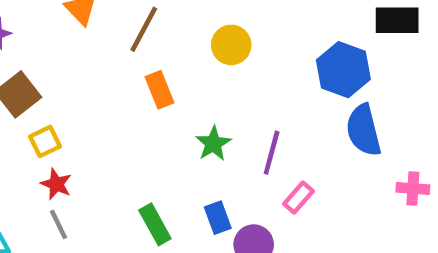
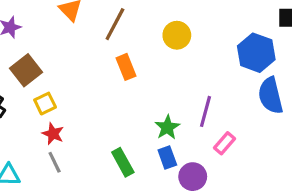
green star: (213, 144) -> (167, 127), moved

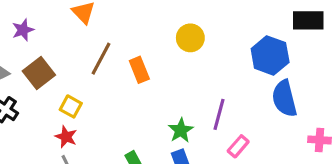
brown line: (115, 24) -> (101, 59), moved
yellow square: (45, 104) -> (71, 106), moved, turned -35

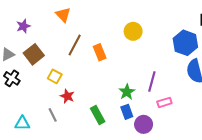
red star: (66, 137) -> (67, 96), moved
pink rectangle: (238, 146) -> (164, 102), turned 32

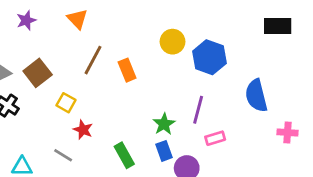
purple star: (23, 26) -> (26, 20), moved
blue hexagon: (185, 43) -> (209, 57), moved
gray line: (53, 115) -> (63, 155), turned -32

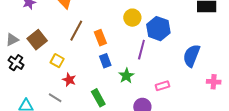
blue semicircle: (256, 96) -> (192, 56), turned 35
purple line: (198, 110) -> (141, 50), moved
blue rectangle: (164, 151) -> (105, 61), moved

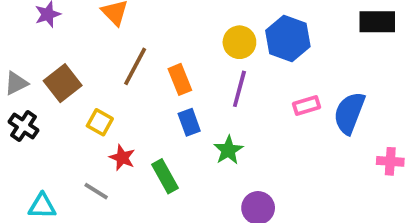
blue hexagon: (158, 29) -> (288, 38), moved
purple line: (141, 50) -> (239, 89), moved
pink rectangle: (162, 86) -> (306, 106), moved
green rectangle: (98, 98) -> (165, 176), moved

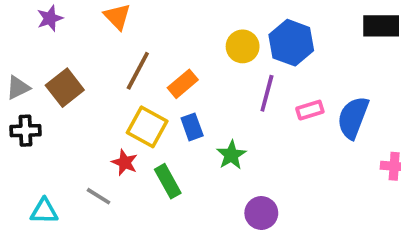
orange rectangle: (180, 79) -> (183, 84), turned 72
purple line: (239, 89) -> (267, 93), moved
yellow square: (100, 122) -> (147, 127), moved, size x1.5
black cross: (24, 126) -> (25, 131), turned -36

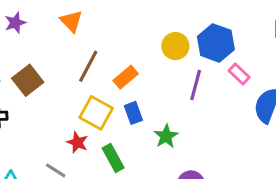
pink rectangle: (310, 110) -> (239, 74), moved, turned 60

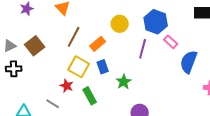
yellow circle: (175, 46) -> (120, 24), moved

